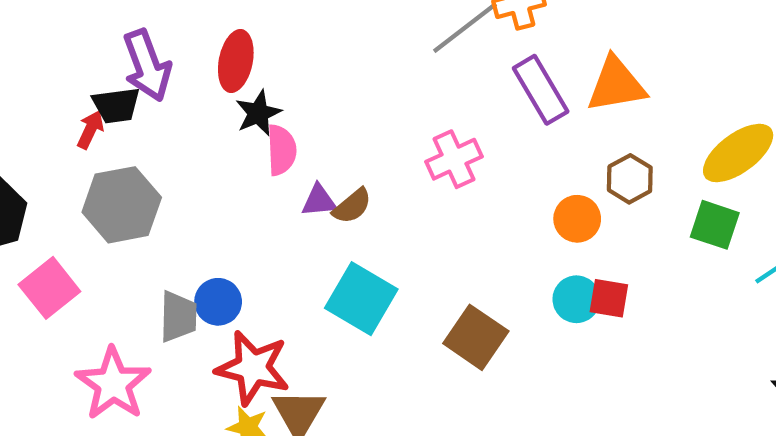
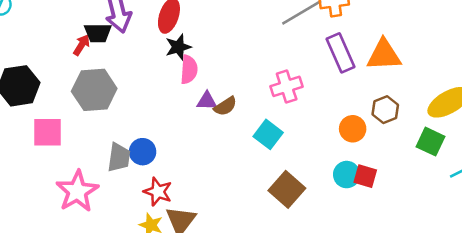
pink square: (49, 288) -> (47, 132), turned 32
cyan square: (361, 299) -> (268, 134), moved, size x0.7
red star: (253, 368) -> (158, 192), size x0.7

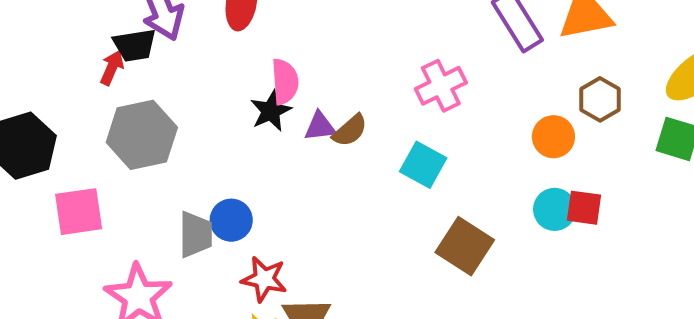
black star: (178, 47) -> (271, 111), moved

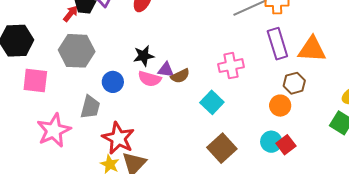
pink semicircle: (285, 82) -> (150, 79), moved, turned 95
brown hexagon: (600, 99) -> (294, 83), moved
red square: (584, 208) -> (286, 145), turned 30
blue circle: (231, 220) -> (113, 82), moved
red star: (264, 279) -> (118, 138), size x1.4

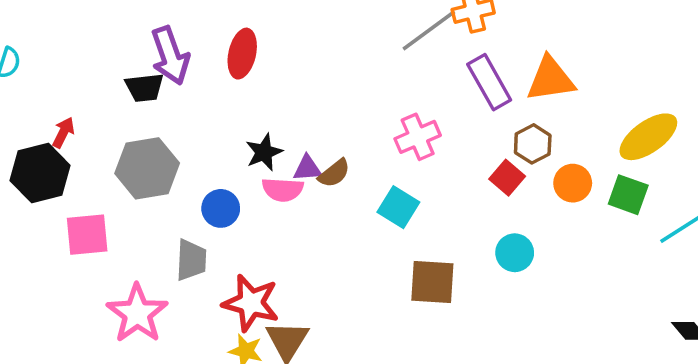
red arrow: (71, 14) -> (63, 132), moved
orange circle: (280, 106) -> (573, 183), moved
red square: (286, 145) -> (507, 178), moved
brown square: (222, 148) -> (432, 282), turned -32

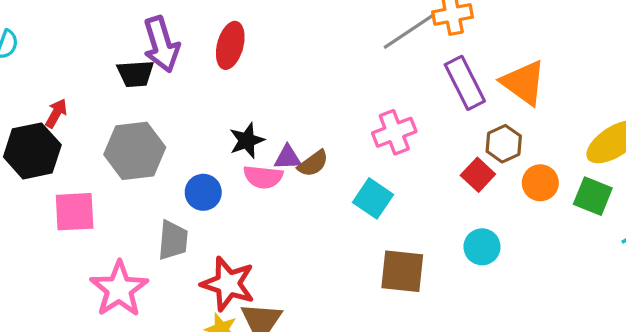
orange triangle: (551, 79) -> (524, 83), turned 42

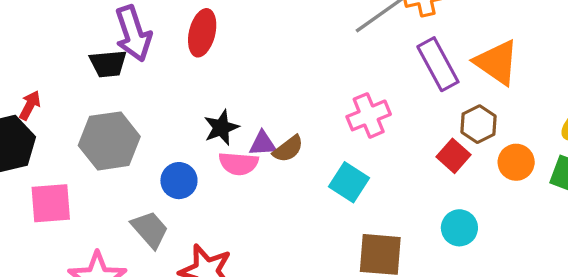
gray trapezoid: (173, 240) -> (150, 229), turned -45

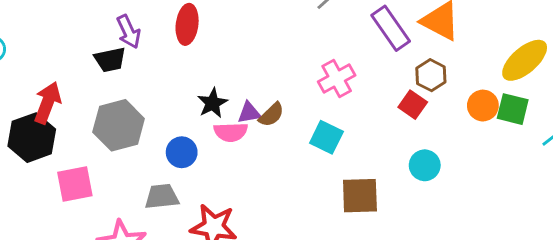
purple arrow: (133, 34) -> (129, 32), size x0.7
red arrow: (30, 105) -> (48, 103), size x1.6
orange circle: (516, 162) -> (483, 106), moved
gray trapezoid: (150, 229) -> (162, 197), turned -48

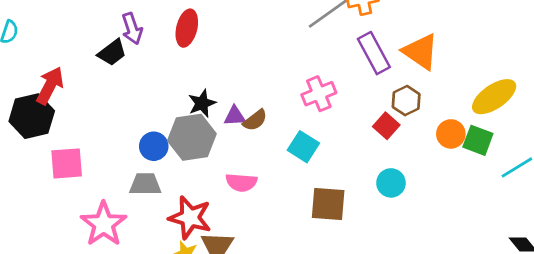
black trapezoid: (110, 60) -> (112, 53), turned -32
gray hexagon: (119, 125) -> (192, 137), moved
pink semicircle: (231, 132) -> (241, 182), moved
blue circle: (182, 152) -> (154, 146), moved

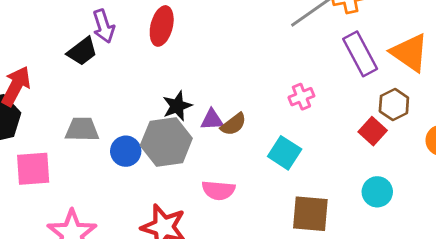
pink cross: (319, 94) -> (301, 97), size x0.7
gray trapezoid: (145, 184) -> (82, 129), moved

